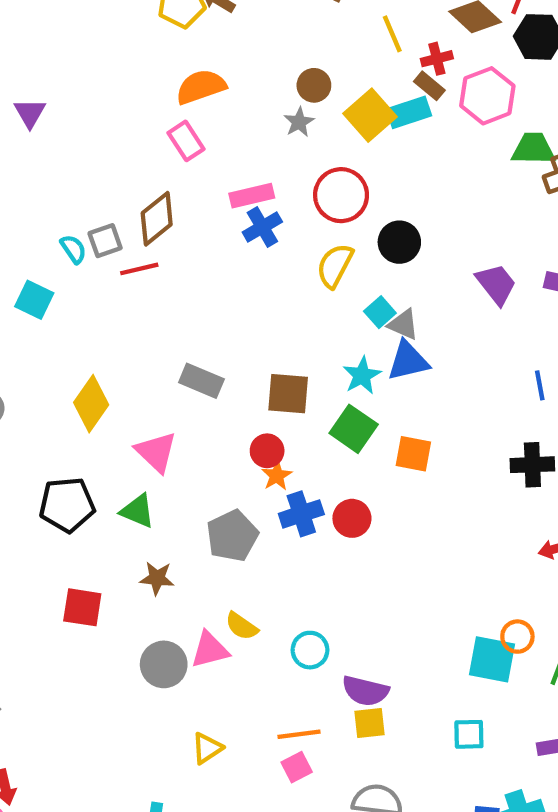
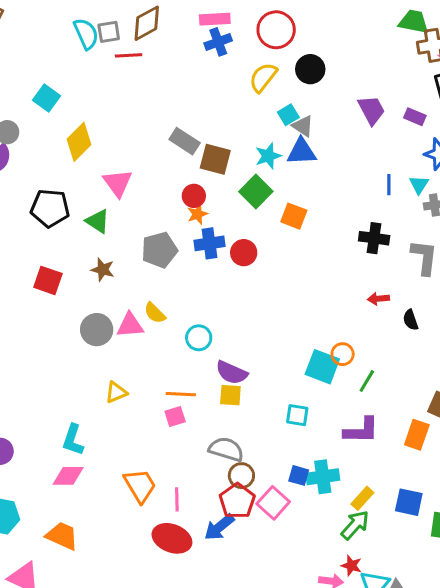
cyan semicircle: (73, 249) -> (86, 34), size x1.5
cyan square: (34, 300) -> (47, 98), moved
gray rectangle: (201, 381) -> (185, 141), moved

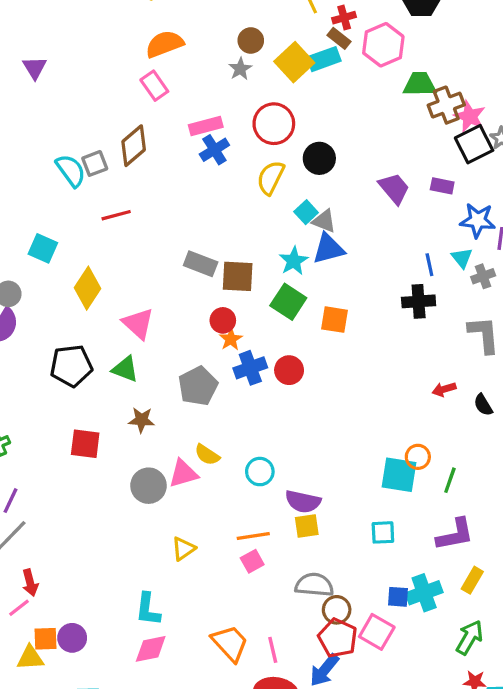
red line: (129, 55) -> (116, 215), moved
black cross: (374, 238) -> (419, 301), moved
yellow rectangle: (362, 498) -> (472, 580), moved

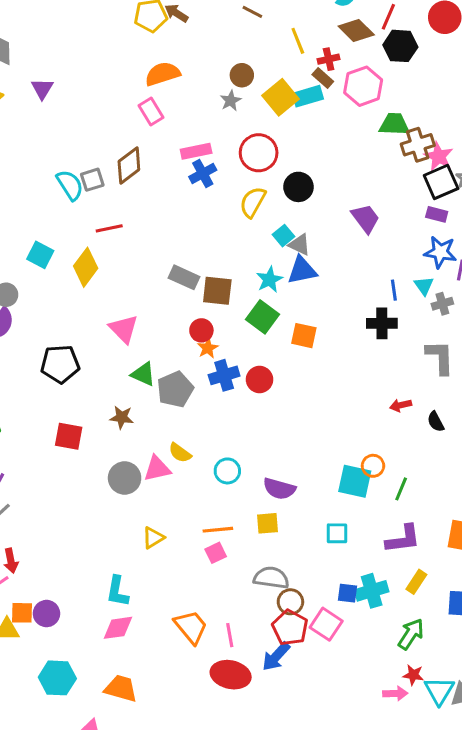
purple rectangle: (442, 186) -> (437, 214), moved
yellow diamond: (88, 288) -> (86, 267), moved
green triangle: (125, 369) -> (143, 374), moved
purple semicircle: (303, 502) -> (279, 489), moved

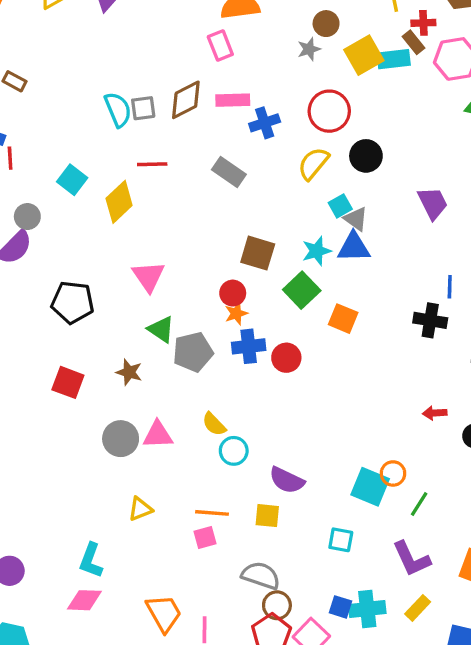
pink rectangle: (196, 151) -> (233, 100), moved
gray rectangle: (184, 277) -> (229, 172), moved
yellow semicircle: (180, 453) -> (214, 424), moved
purple L-shape: (403, 539) -> (411, 559), turned 63

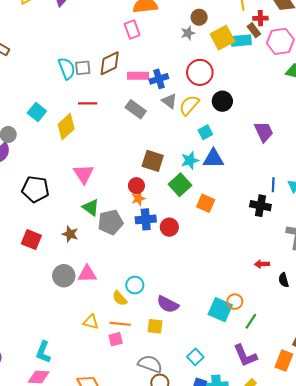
pink rectangle: (233, 100) -> (138, 76), moved
gray triangle: (356, 219) -> (169, 101), moved
yellow semicircle: (214, 424) -> (120, 298), moved
yellow triangle: (140, 509) -> (91, 322), moved, turned 35
cyan square: (341, 540) -> (195, 357), moved, turned 35

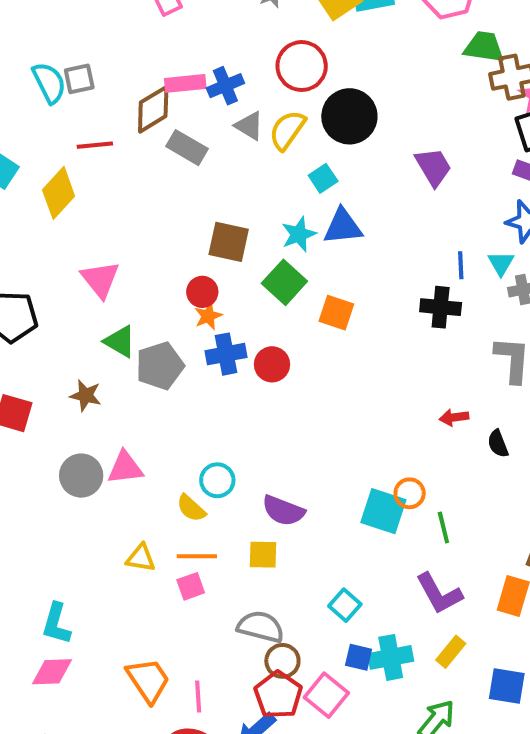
brown diamond: (110, 63) -> (153, 109), moved
black circle: (222, 101) -> (349, 116), size x1.4
green line: (251, 321) -> (443, 528), turned -42

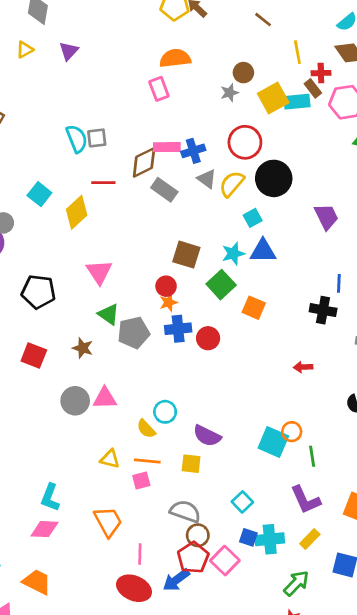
red arrow: (454, 417) -> (303, 367), moved
orange trapezoid: (148, 680) -> (108, 522), moved

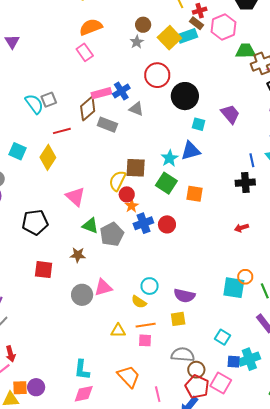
yellow semicircle: (232, 184) -> (117, 181), moved
cyan square: (253, 218) -> (199, 124), moved, turned -32
pink square: (141, 481) -> (145, 340), turned 32

